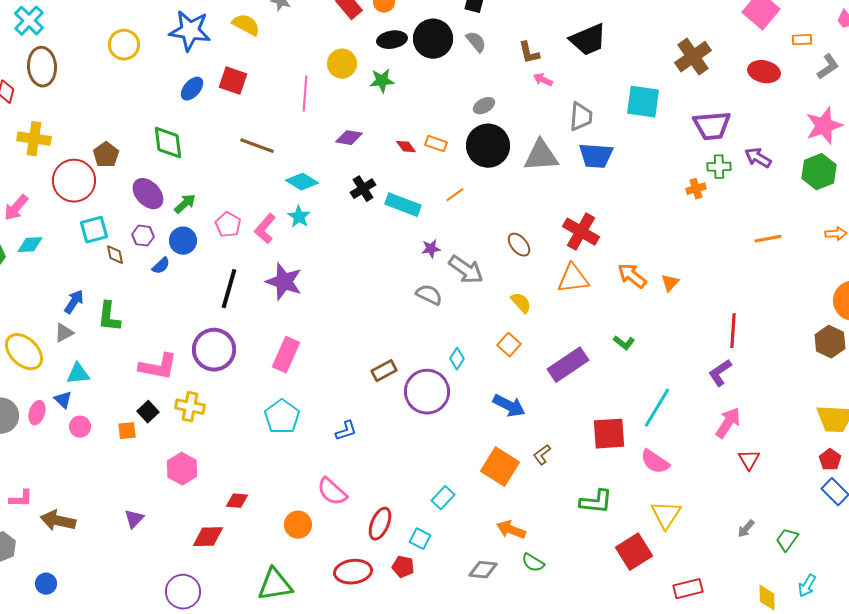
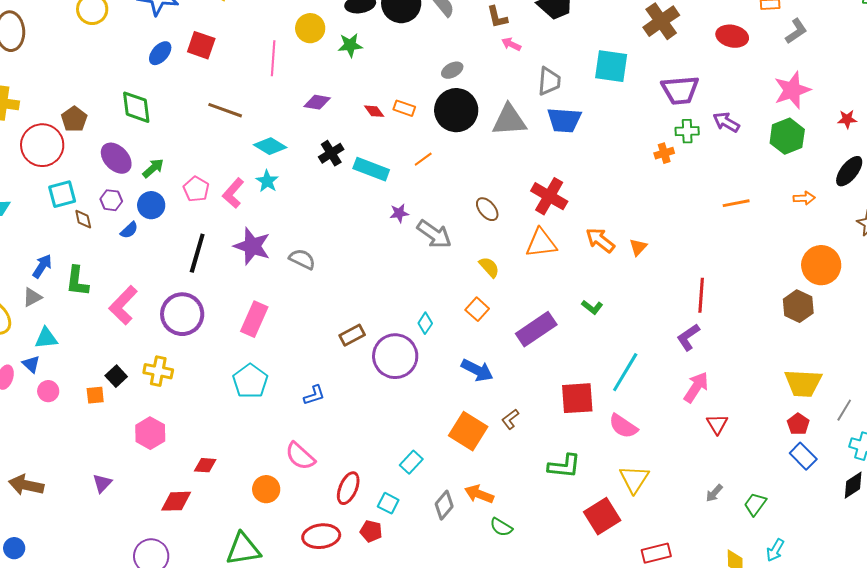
gray semicircle: (429, 295) -> (302, 259), moved
pink L-shape: (158, 367) -> (123, 305), moved, turned 123
gray diamond: (483, 570) -> (444, 505), moved, turned -56

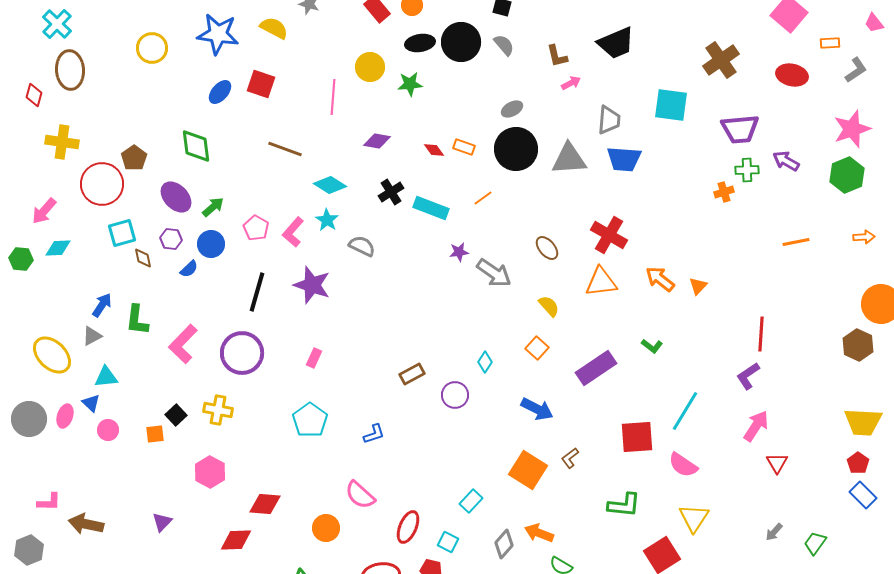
pink arrow: (511, 44) -> (571, 83), turned 126
gray semicircle: (302, 259) -> (362, 246), moved
pink rectangle: (254, 319) -> (314, 358), size x0.6
purple circle: (395, 356) -> (455, 395), size x0.6
red diamond: (205, 465) -> (265, 504), size x1.4

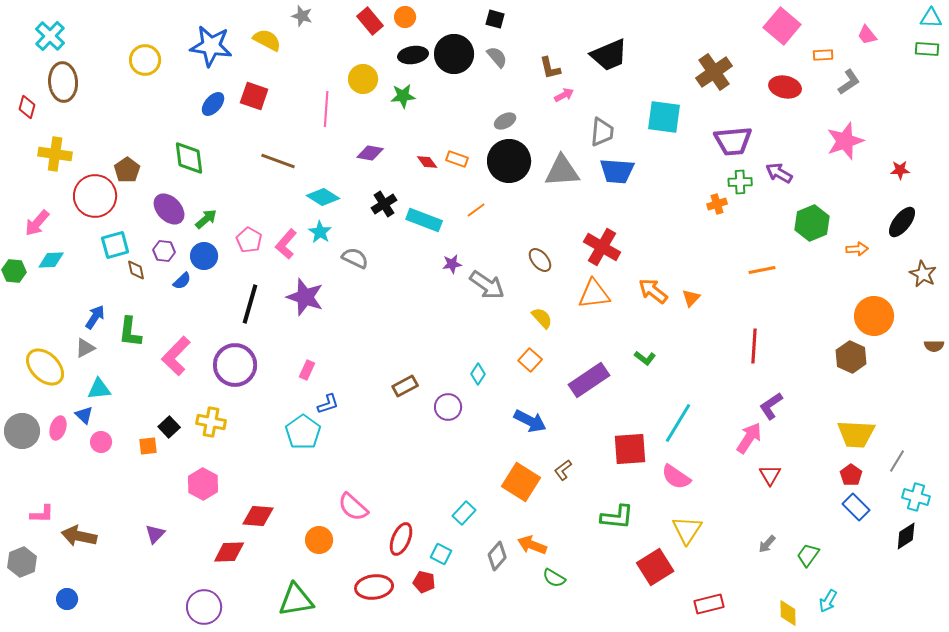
green hexagon: (847, 175) -> (812, 223), moved
orange line: (796, 242) -> (762, 270), moved
purple L-shape: (748, 376) -> (771, 406), moved
blue L-shape: (374, 434) -> (328, 404), moved

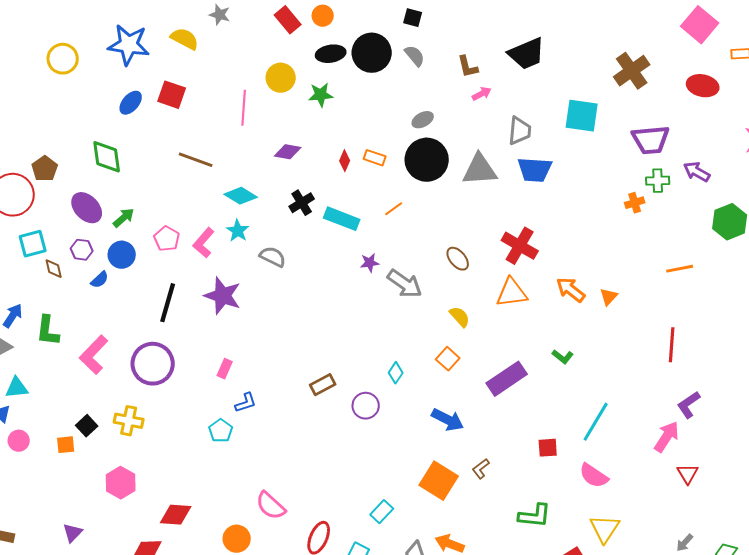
red diamond: (427, 162) -> (345, 161), turned 60
cyan pentagon: (303, 432) -> (221, 431), size x0.7
red square: (630, 449) -> (548, 448), size x0.6

